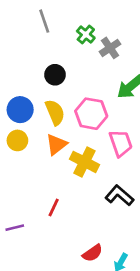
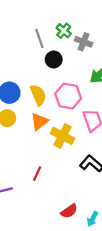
gray line: (44, 21) -> (39, 38), moved
gray cross: (110, 48) -> (84, 42), turned -35
black circle: (55, 75) -> (54, 59), moved

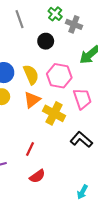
gray line: (39, 38) -> (19, 19), moved
red semicircle: (69, 211) -> (37, 176), moved

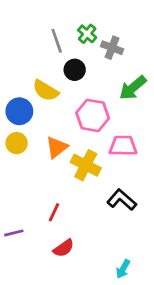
gray line: (19, 19) -> (57, 41), moved
yellow semicircle: (31, 75) -> (46, 91), moved, turned 144
pink trapezoid: (82, 99) -> (123, 146), turned -70

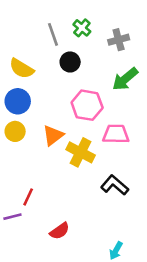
gray cross: (112, 48) -> (119, 40), moved, turned -36
yellow semicircle: (46, 91) -> (22, 69), moved
red line: (54, 212) -> (28, 197), moved

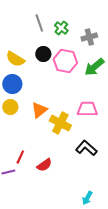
gray line: (53, 34) -> (39, 23), moved
black circle: (70, 62) -> (43, 54), moved
pink hexagon: (87, 105) -> (65, 61), moved
red semicircle: (60, 231) -> (44, 165), moved

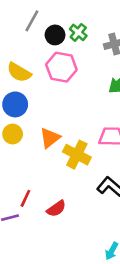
gray line: (39, 23) -> (32, 21), moved, turned 48
black circle: (43, 54) -> (55, 35), moved
pink hexagon: (65, 61) -> (61, 67), moved

